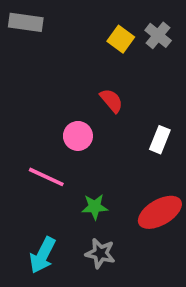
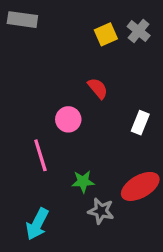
yellow square: (121, 39) -> (106, 34), turned 30
pink line: (46, 177) -> (40, 155), turned 48
gray star: (100, 253) -> (101, 211), moved

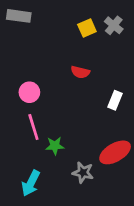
red semicircle: (98, 88) -> (80, 72), turned 144
pink circle: (68, 119) -> (29, 92), moved
green star: (83, 182) -> (55, 146), moved

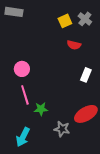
red semicircle: (80, 72) -> (74, 45), moved

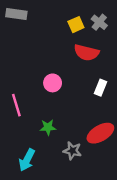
red semicircle: (74, 45) -> (86, 53), size x1.5
pink circle: (22, 69) -> (53, 83), moved
pink line: (25, 95) -> (16, 105), moved

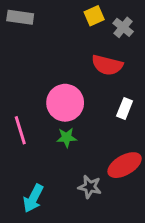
yellow square: (76, 25) -> (94, 16), moved
pink circle: (53, 83) -> (65, 103), size x1.6
green star: (48, 127) -> (67, 138), moved

